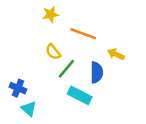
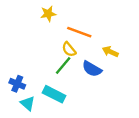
yellow semicircle: (53, 52) -> (69, 49), moved
blue semicircle: (97, 72) -> (92, 69), turned 120
cyan rectangle: (80, 95) -> (54, 94), moved

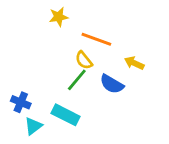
cyan triangle: (28, 103) -> (33, 126), turned 42

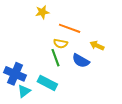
yellow semicircle: (84, 60) -> (60, 44), turned -40
green line: (77, 80) -> (55, 58), turned -60
blue cross: (21, 102) -> (15, 74), size x1.5

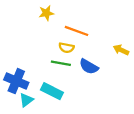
yellow arrow: (97, 46) -> (121, 50), moved
green line: (55, 58) -> (61, 63), turned -60

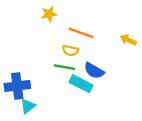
yellow arrow: (121, 50) -> (128, 40), moved
blue cross: (16, 81) -> (17, 86), turned -30
cyan rectangle: (52, 91) -> (81, 84), moved

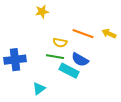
orange line: (81, 33) -> (83, 34), moved
blue cross: (17, 86) -> (15, 60), moved
cyan triangle: (28, 106) -> (39, 89), moved

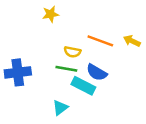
cyan triangle: (39, 89) -> (60, 108), moved

